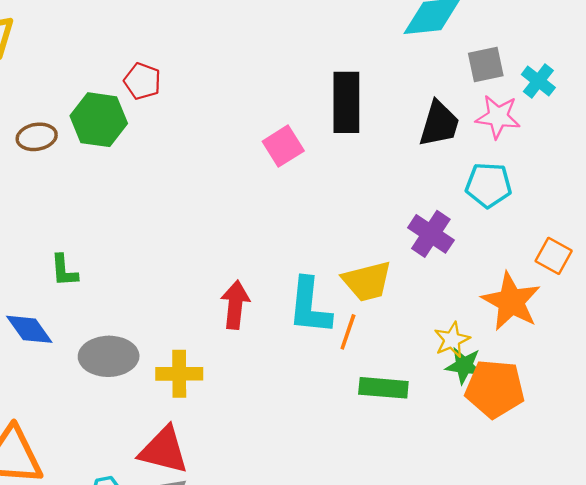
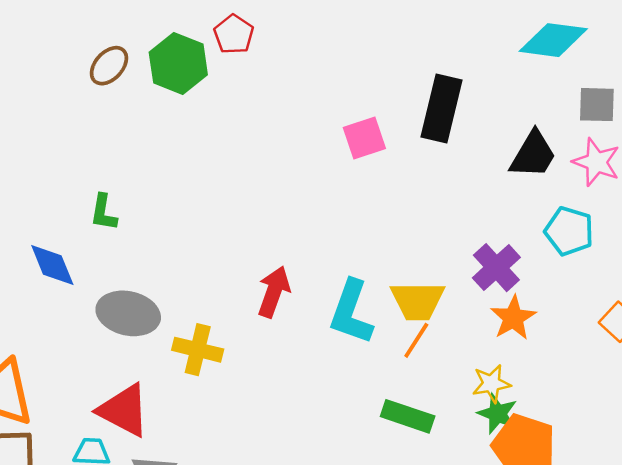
brown ellipse: (37, 137) -> (109, 66), turned -51
orange star: (511, 301) -> (513, 318), moved, size x0.7
orange line: (348, 332) -> (416, 340), moved
red triangle: (164, 450) -> (124, 410), moved

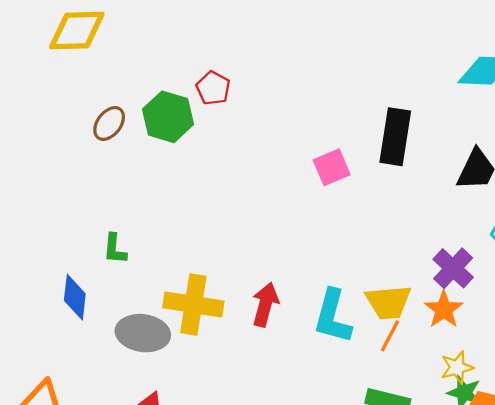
blue diamond: (52, 265) -> (75, 297), turned 33
orange star: (513, 318) -> (444, 310), moved
yellow cross: (198, 350) -> (193, 304), moved, size x1.4

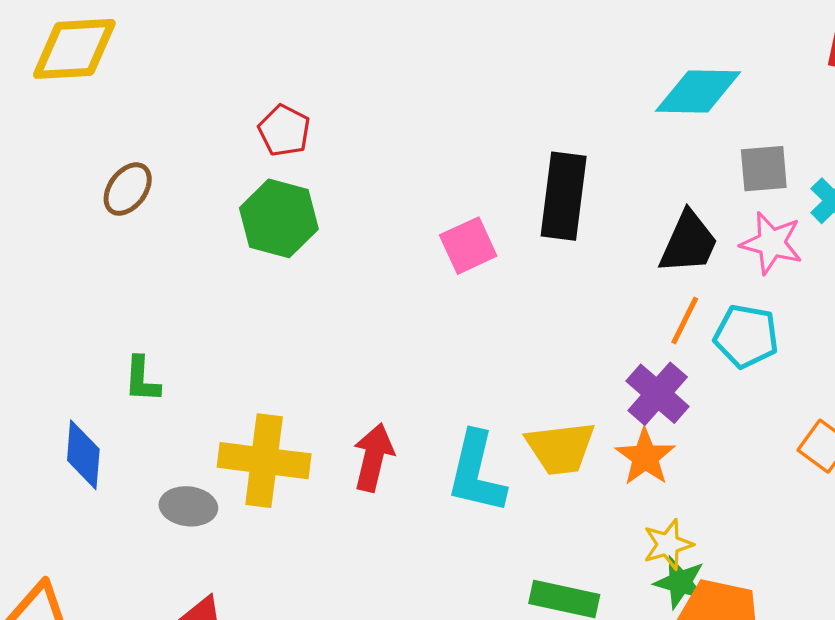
green hexagon: (168, 117) -> (279, 218), moved
gray ellipse: (143, 333) -> (188, 506), size x0.7
orange line: (390, 336) -> (685, 320), moved

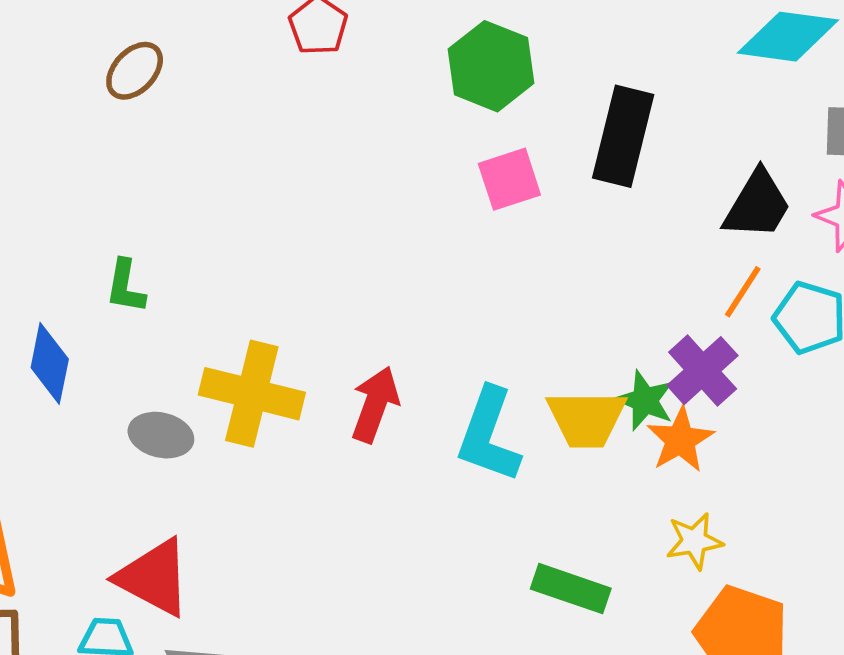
green hexagon: (279, 218) -> (491, 66), moved
green star: (680, 582) -> (645, 400), moved

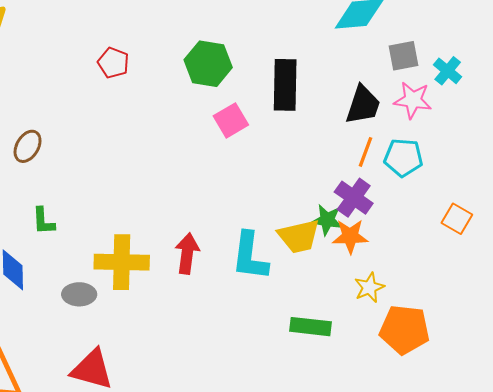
brown ellipse: (135, 71) -> (28, 146), moved
orange star: (680, 440) -> (350, 236), turned -30

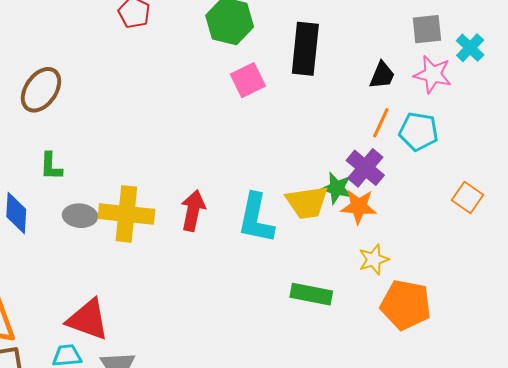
black trapezoid: (363, 105) -> (382, 75), size x0.7
brown ellipse: (28, 146) -> (41, 90), size x1.4
gray ellipse: (79, 294) -> (80, 216), moved

